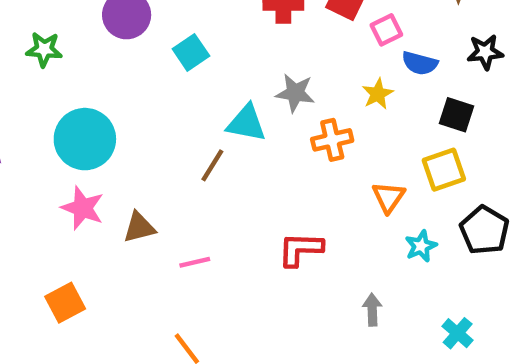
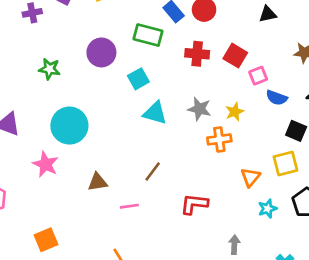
yellow star: (378, 94) -> (235, 112), moved
cyan triangle: (246, 123) -> (155, 113), moved
brown line: (212, 165) -> (153, 171), moved
pink star: (83, 208) -> (46, 164), moved
orange square: (65, 303) -> (46, 240), moved

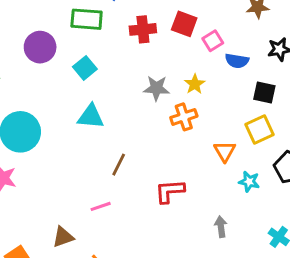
cyan triangle: (155, 113) -> (91, 117), moved
brown triangle: (98, 182) -> (63, 237), moved
cyan star: (267, 209) -> (249, 182), turned -30

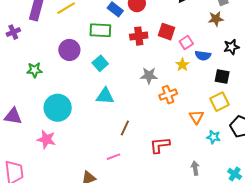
yellow star: (195, 84) -> (182, 65), moved

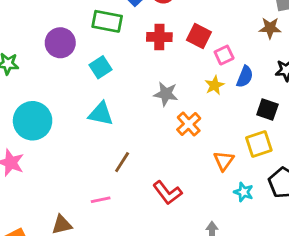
blue semicircle: (203, 56) -> (245, 77), turned -84
orange cross: (168, 95) -> (189, 124), turned -30
red L-shape: (160, 145) -> (167, 193), turned -130

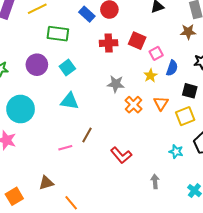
green rectangle: (107, 21) -> (58, 34), moved
purple circle: (60, 43) -> (37, 65), moved
orange triangle: (224, 161) -> (161, 103), moved
pink line: (101, 200) -> (65, 148), moved

